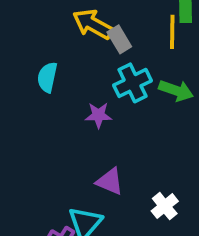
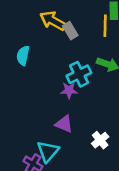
cyan cross: (133, 83) -> (79, 74), moved
purple star: (98, 115) -> (69, 90), moved

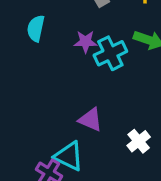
purple star: (69, 90) -> (86, 42), moved
cyan triangle: (48, 151) -> (69, 156), turned -45

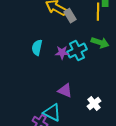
cyan semicircle: (36, 28) -> (37, 48), moved
purple star: (86, 42) -> (62, 53), moved

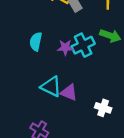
white cross: (94, 104) -> (103, 108), turned -32
cyan triangle: (52, 113) -> (51, 87), moved

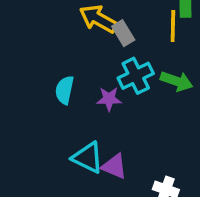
cyan cross: (83, 45) -> (136, 76), moved

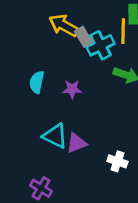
cyan cross: (136, 76) -> (100, 45), moved
purple triangle: (114, 166) -> (76, 143), turned -45

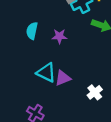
white cross: (117, 161) -> (95, 92), turned 32

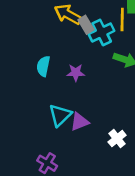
cyan triangle: (46, 73) -> (60, 115), turned 50

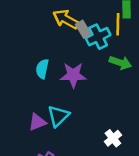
purple star: (76, 73) -> (73, 75), size x1.5
purple triangle: (80, 122) -> (37, 122), moved

